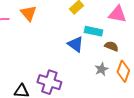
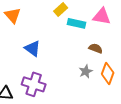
cyan rectangle: (93, 31) -> (77, 23), moved
blue triangle: (75, 44) -> (33, 48), moved

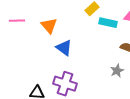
orange triangle: (13, 15) -> (49, 26), moved

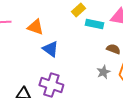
orange triangle: (49, 26) -> (35, 27), turned -30

